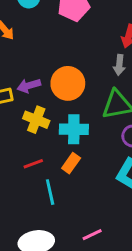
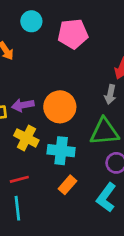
orange rectangle: (71, 163) -> (68, 185), moved
cyan line: (50, 192) -> (17, 208), moved

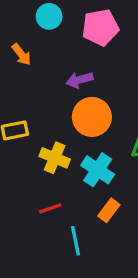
purple arrow: (23, 105) -> (79, 80), moved
cyan cross: (61, 151) -> (98, 170), turned 32
cyan line: (17, 208) -> (75, 241), moved

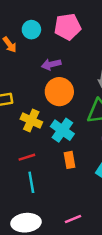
cyan circle: (49, 16) -> (31, 30), moved
orange rectangle: (109, 210) -> (70, 160), turned -49
cyan line: (75, 241) -> (31, 182), moved

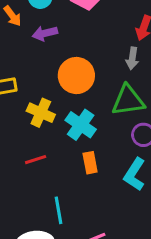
purple arrow: (51, 64) -> (45, 33), moved
cyan line: (31, 182) -> (58, 210), moved

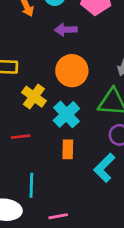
purple arrow: (45, 33) -> (66, 30), moved

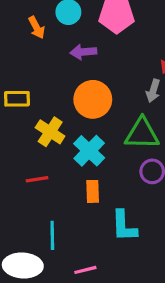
cyan L-shape: (104, 168) -> (124, 226), moved, turned -44

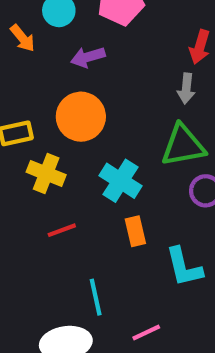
orange circle: (93, 99) -> (81, 117), moved
yellow cross: (50, 132) -> (46, 173), moved

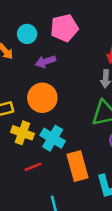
cyan cross: (120, 181) -> (53, 138), moved
orange rectangle: (135, 231) -> (78, 166), size x1.6

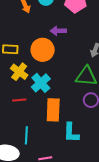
purple arrow: (45, 62) -> (58, 31), moved

